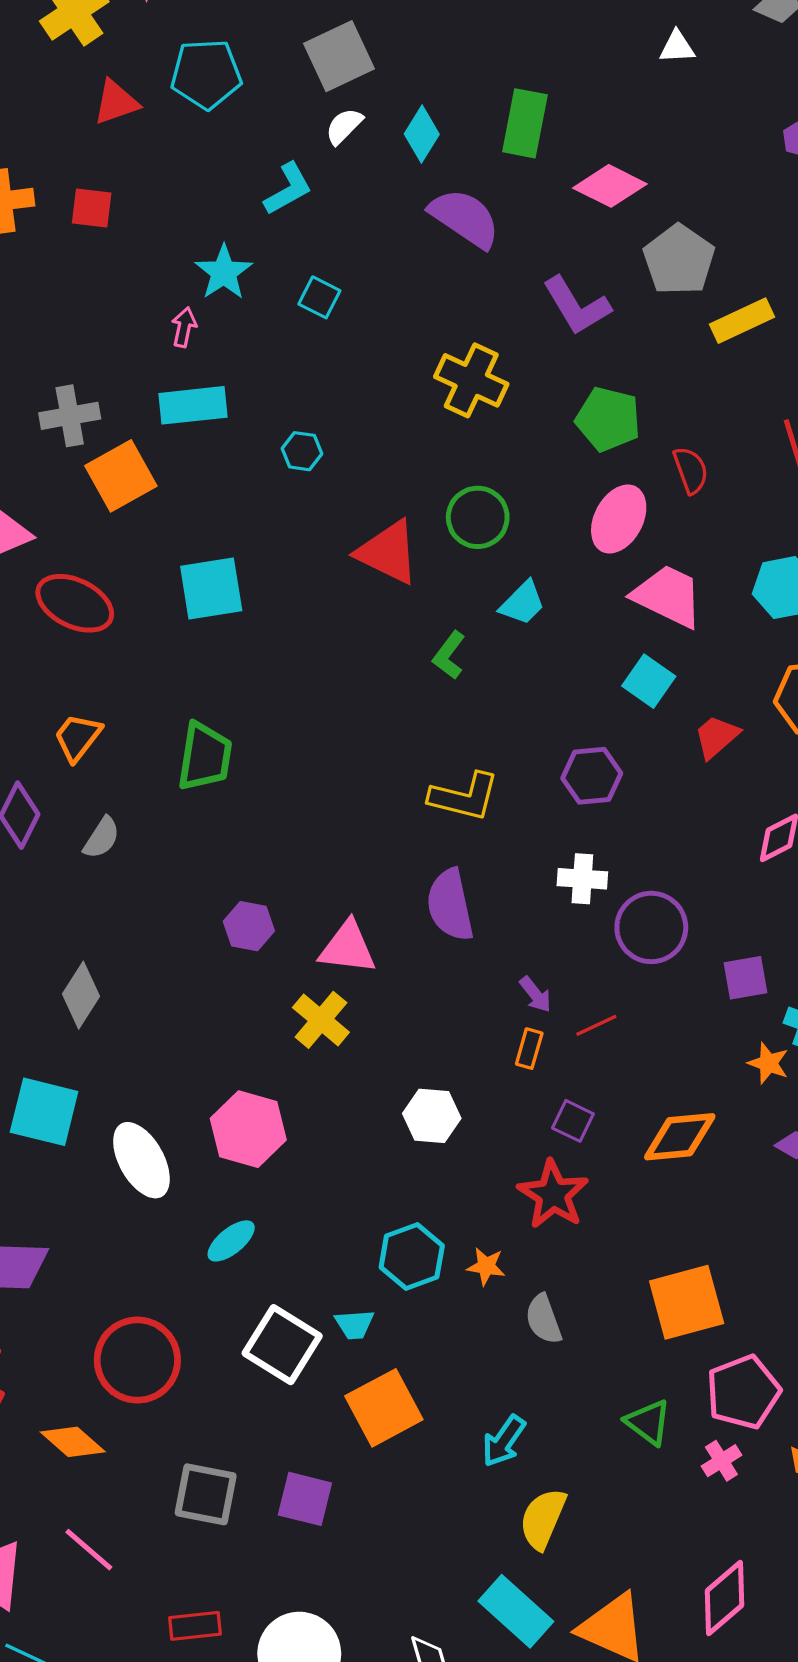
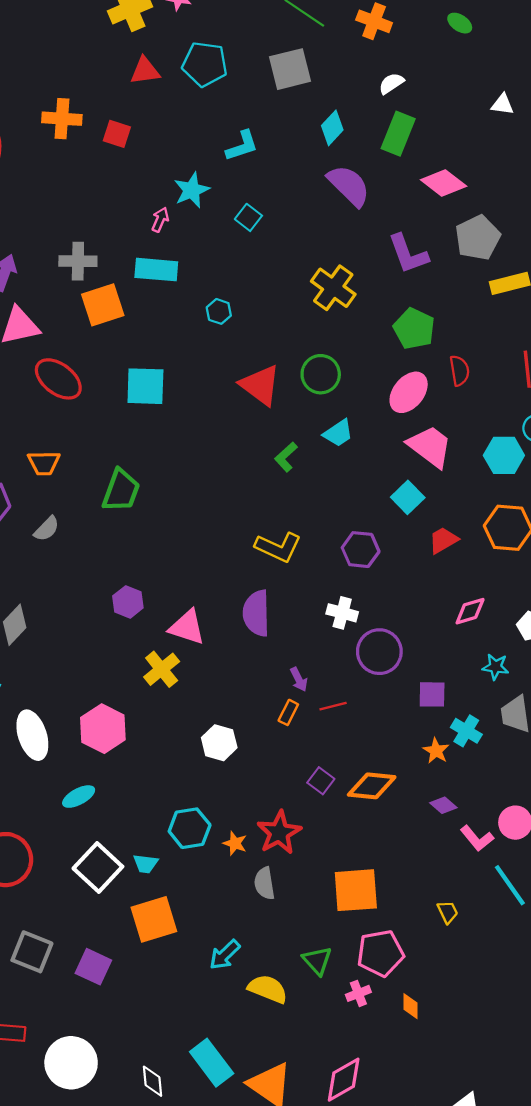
white semicircle: (344, 126) -> (391, 83), moved
orange trapezoid: (78, 737) -> (44, 463), turned -140
purple square: (573, 1121) -> (321, 781), moved
red star: (553, 1194) -> (279, 833), moved
yellow semicircle: (543, 1519) -> (268, 989), moved, turned 78

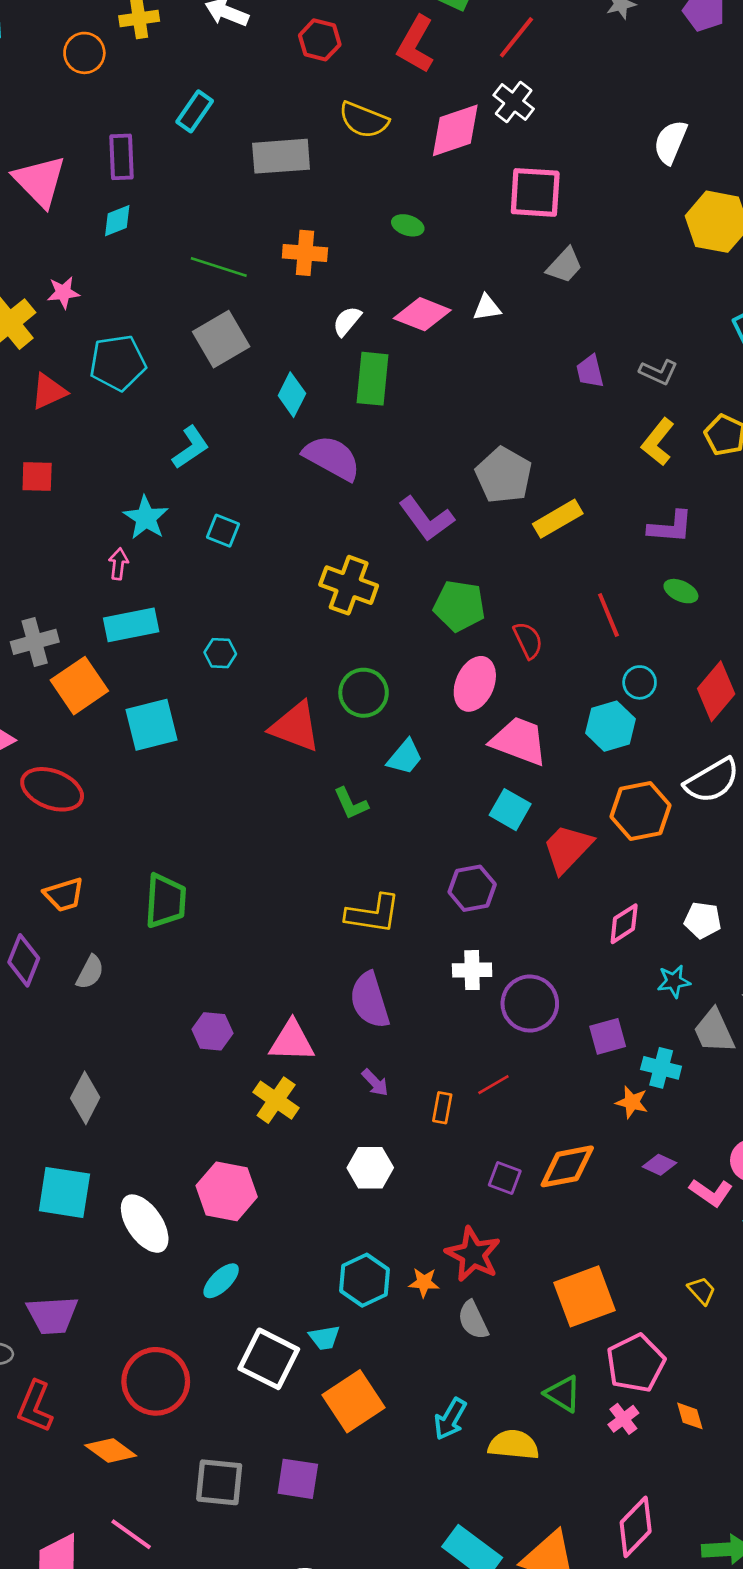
pink diamond: (444, 183) -> (422, 314), moved
cyan square: (145, 386) -> (151, 725), moved
green L-shape: (286, 457) -> (351, 803), turned -56
red trapezoid: (443, 540) -> (567, 848), size x1.4
purple arrow: (299, 679) -> (375, 1083), moved

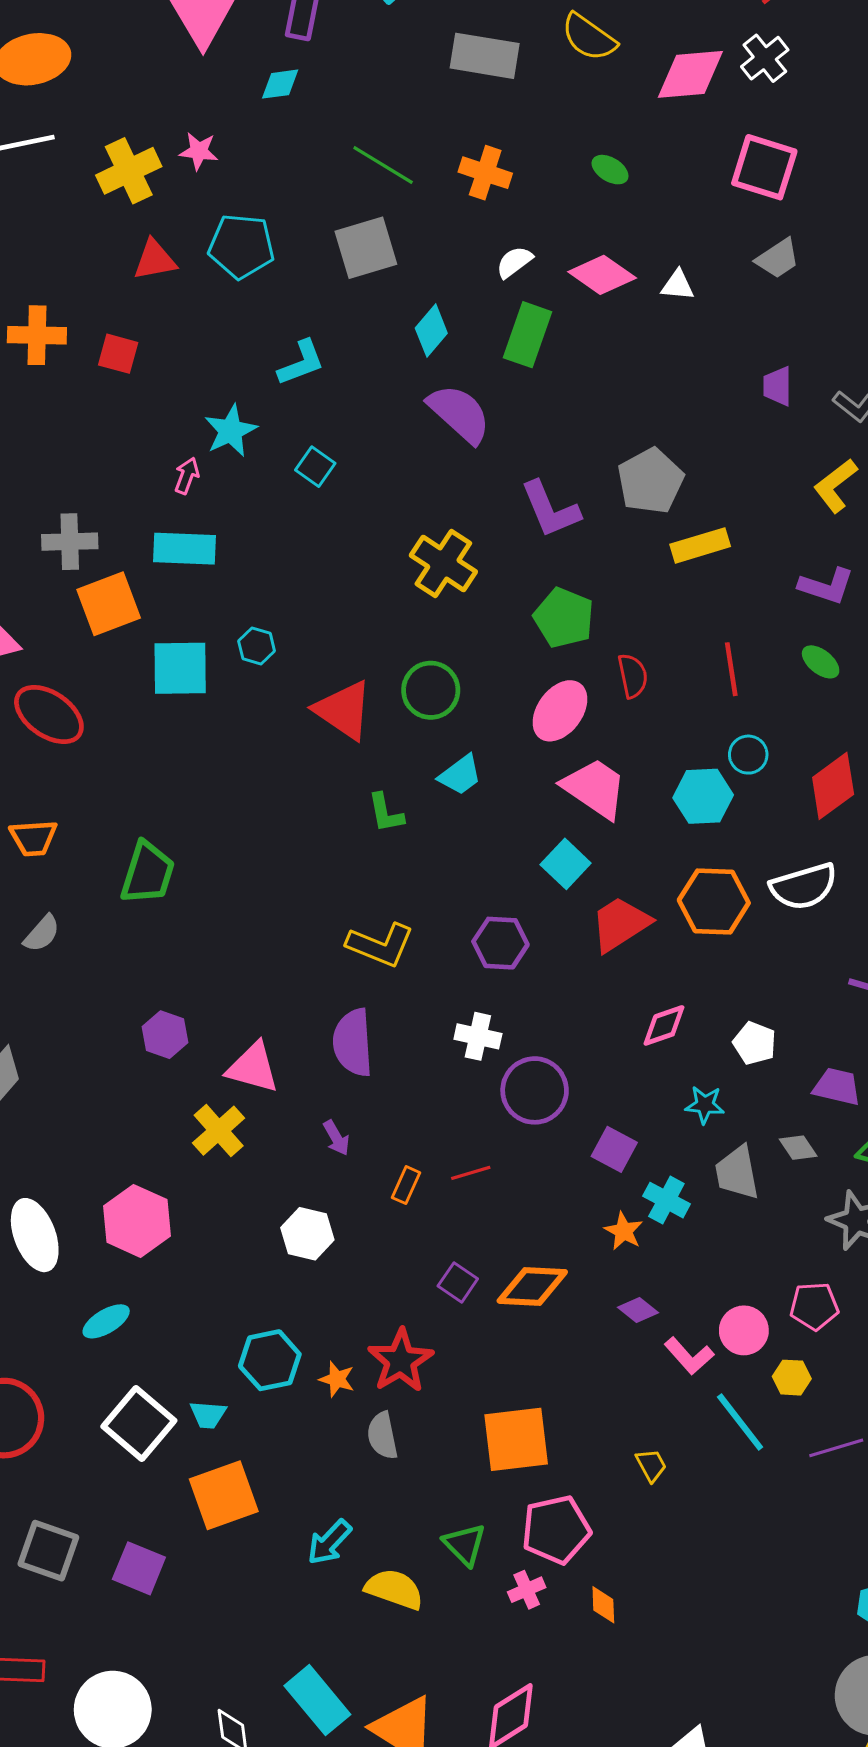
cyan hexagon: (220, 653) -> (257, 646), moved
purple square: (608, 1036) -> (614, 1149), turned 30

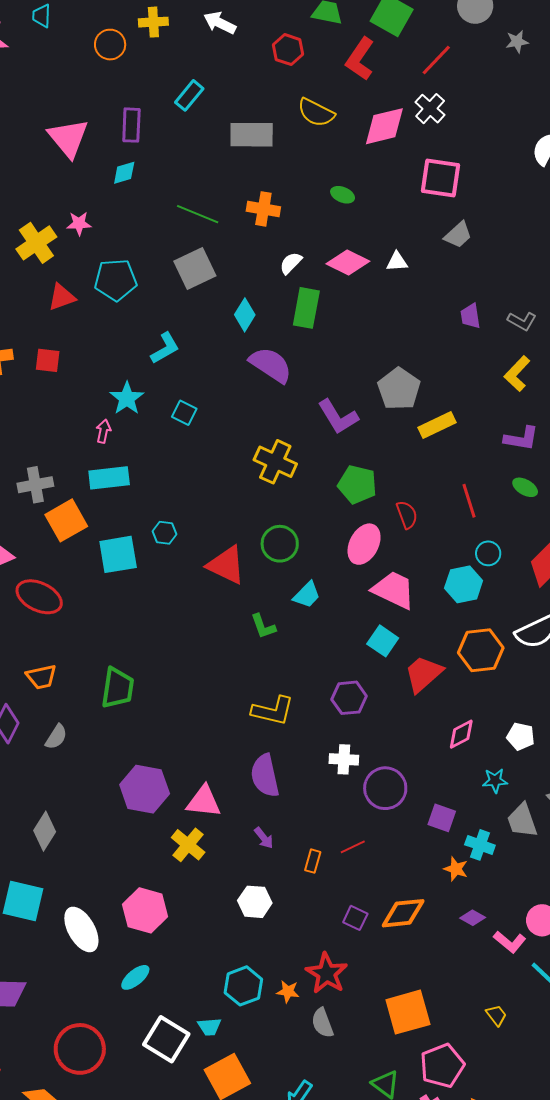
purple hexagon: (165, 1035) -> (145, 789), size x1.6

